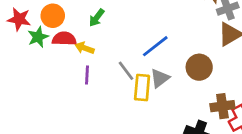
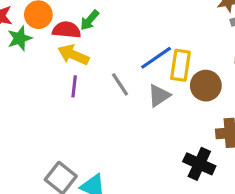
red semicircle: (64, 39) -> (67, 30), moved
yellow arrow: (85, 48) -> (73, 55), size x1.4
yellow rectangle: (142, 88) -> (180, 65), moved

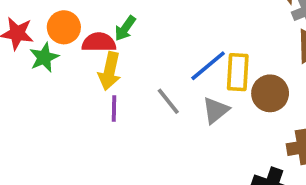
yellow arrow: (73, 55) -> (110, 71), turned -96

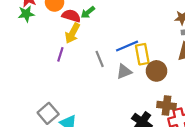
green star: (44, 57) -> (26, 14), moved
yellow rectangle: (238, 72) -> (142, 54), turned -30
purple line: (114, 109) -> (60, 54), moved

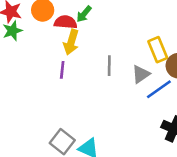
blue line: (127, 46) -> (159, 89), moved
gray line: (100, 59) -> (109, 66), turned 35

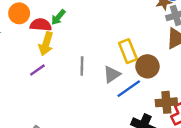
purple line: (62, 70) -> (37, 70), turned 49

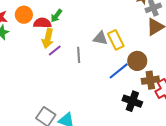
brown circle: (147, 66) -> (137, 61), moved
purple line: (37, 70) -> (55, 50), moved
gray triangle: (112, 74) -> (100, 38), moved, turned 49

